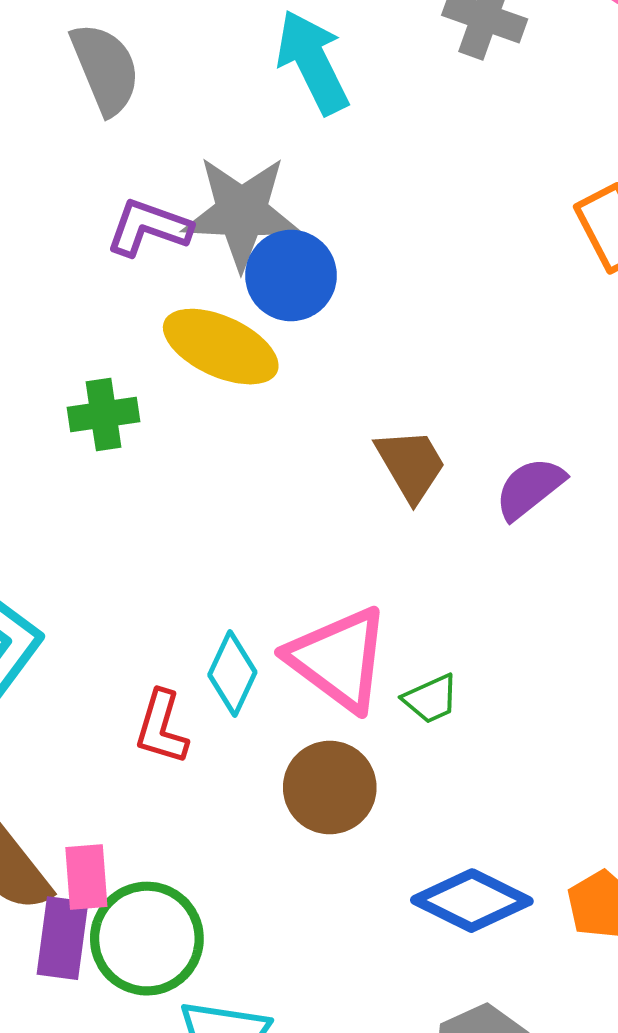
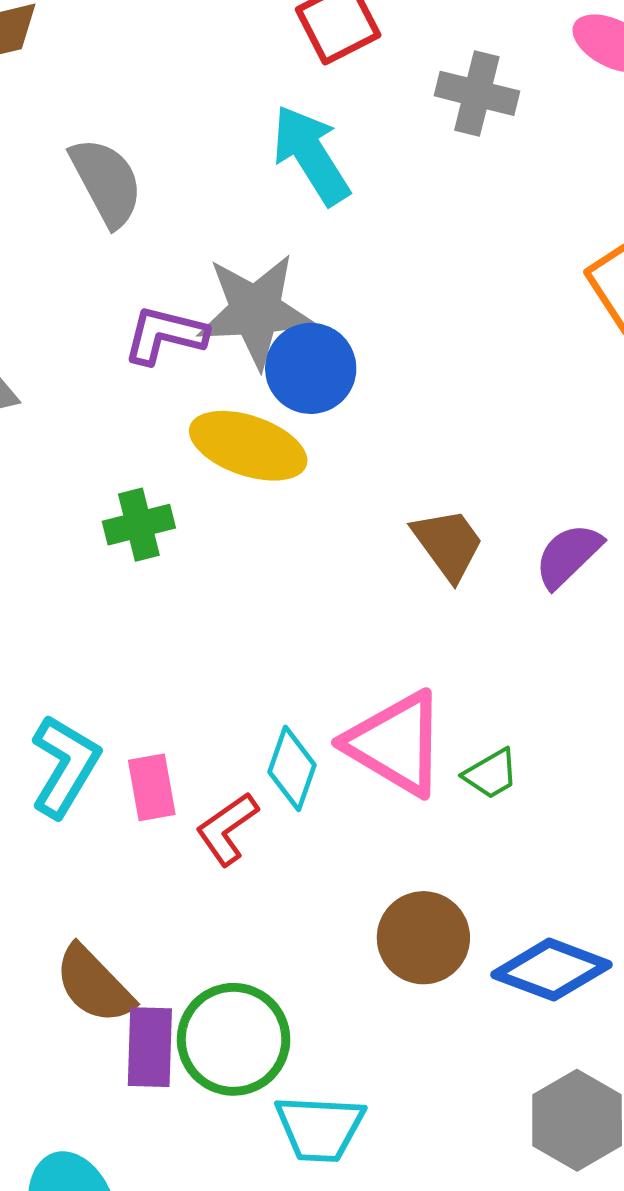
red L-shape: (161, 727) -> (227, 829), turned 44
brown circle: (330, 787) -> (423, 938), moved
pink rectangle: (86, 877) -> (152, 787), moved

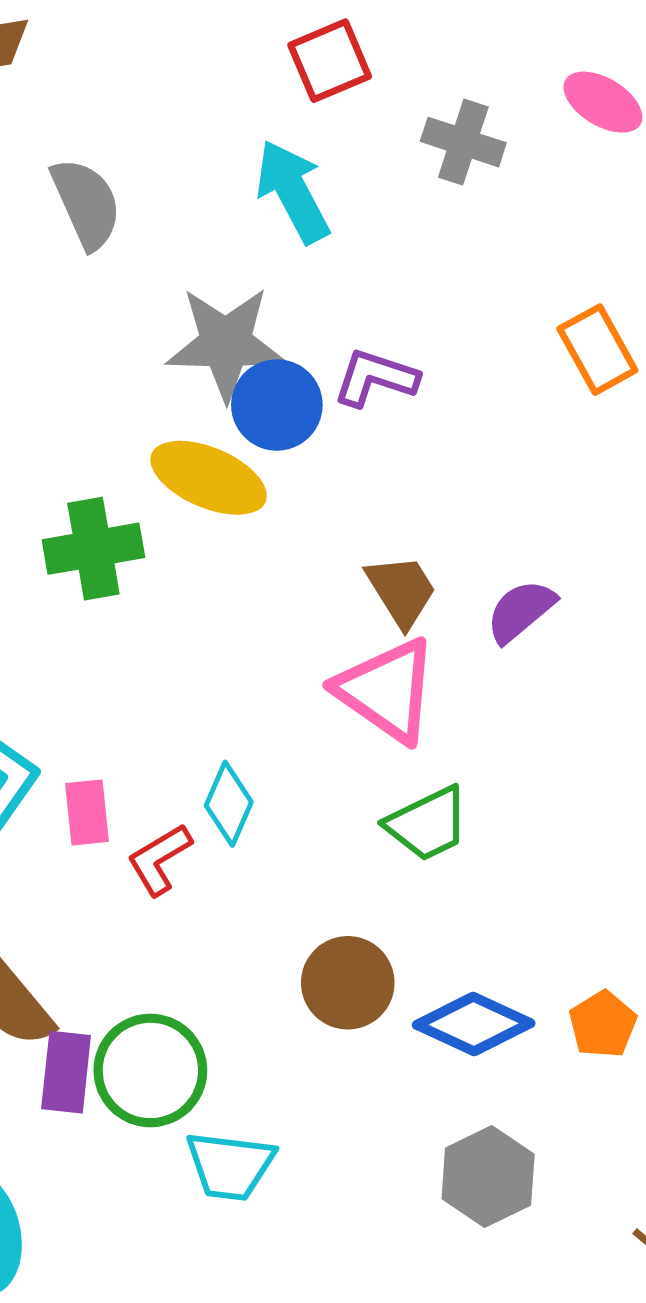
purple L-shape: (165, 335) -> (376, 378), moved
green cross: (139, 525) -> (93, 549), size x1.4
pink triangle: (396, 743) -> (387, 690), moved
green trapezoid: (491, 774) -> (427, 824), size x1.5

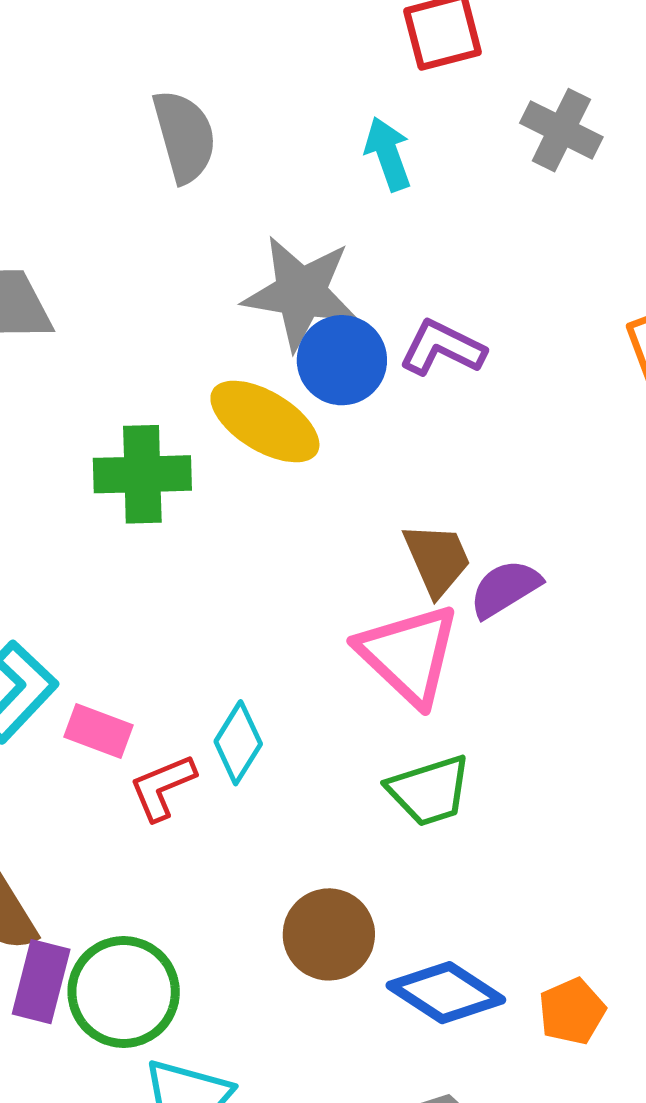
cyan arrow: (293, 191) -> (388, 154), size x0.7
purple semicircle: (521, 611) -> (505, 589), moved
pink rectangle: (87, 812) -> (99, 731), turned -72

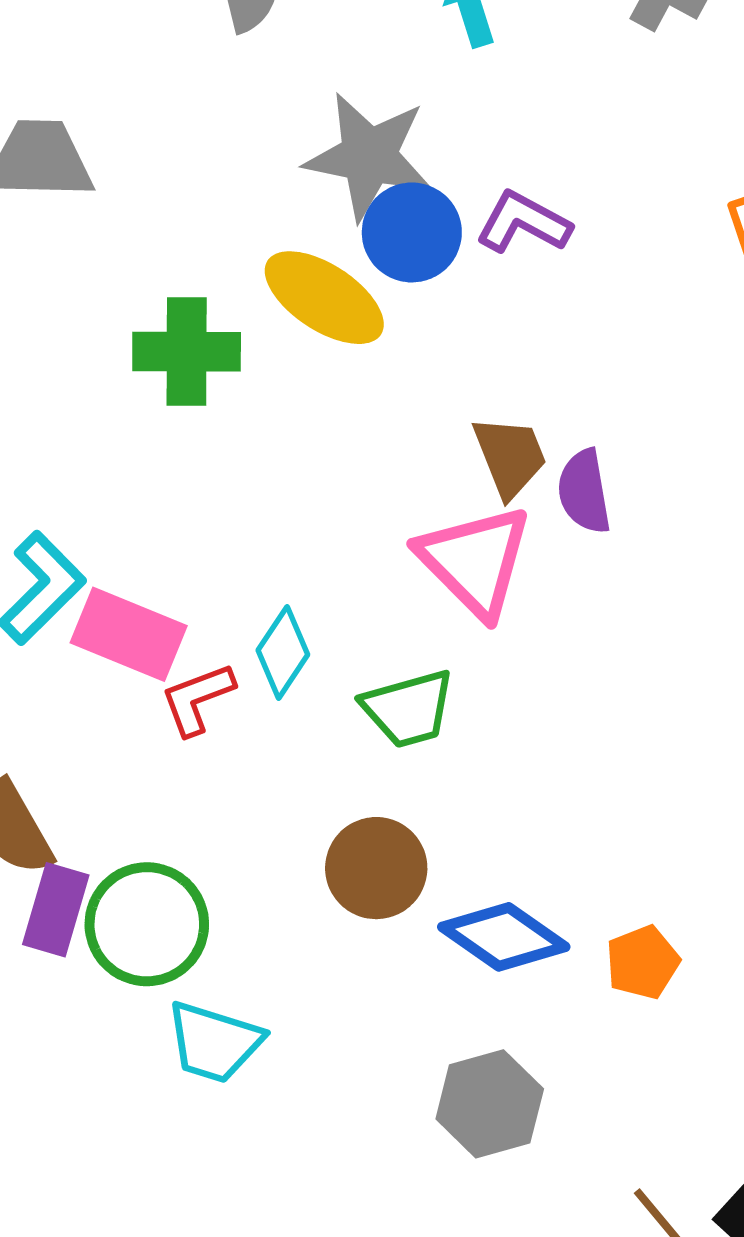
purple semicircle: (505, 589) -> (584, 491), turned -70
pink rectangle: (99, 731) -> (129, 634), size x1.5
green trapezoid: (429, 791) -> (408, 709), moved

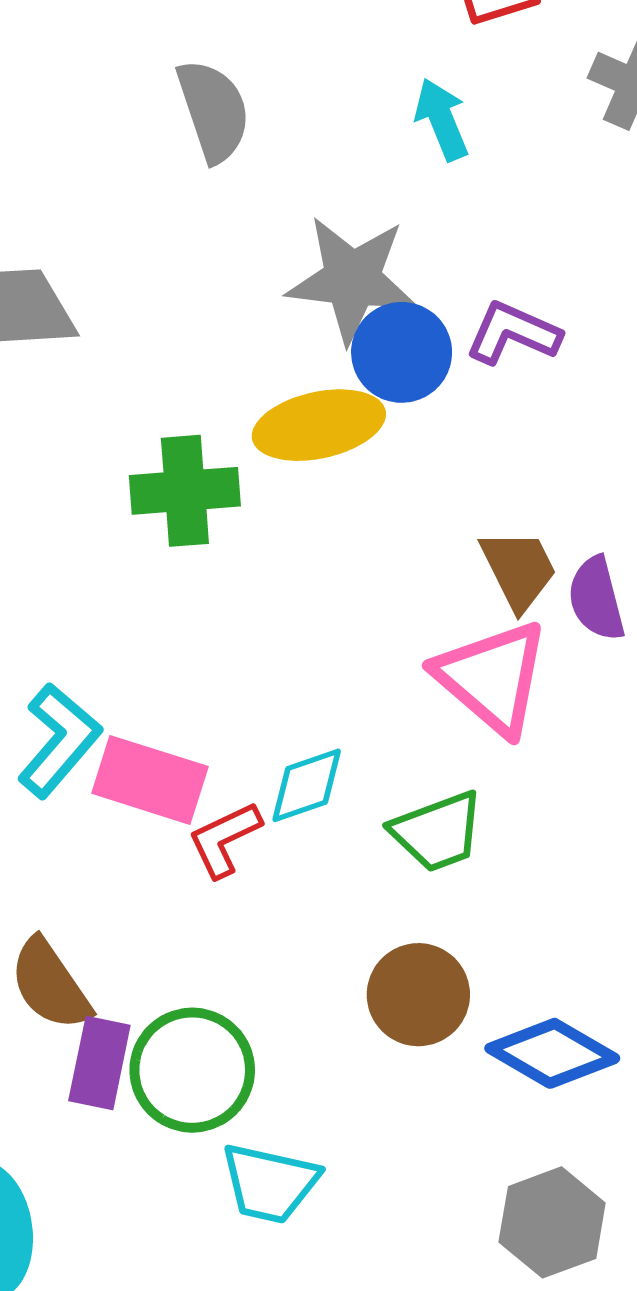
yellow ellipse: (324, 298) -> (319, 425), turned -41
cyan diamond: (283, 652) -> (307, 785), turned 42

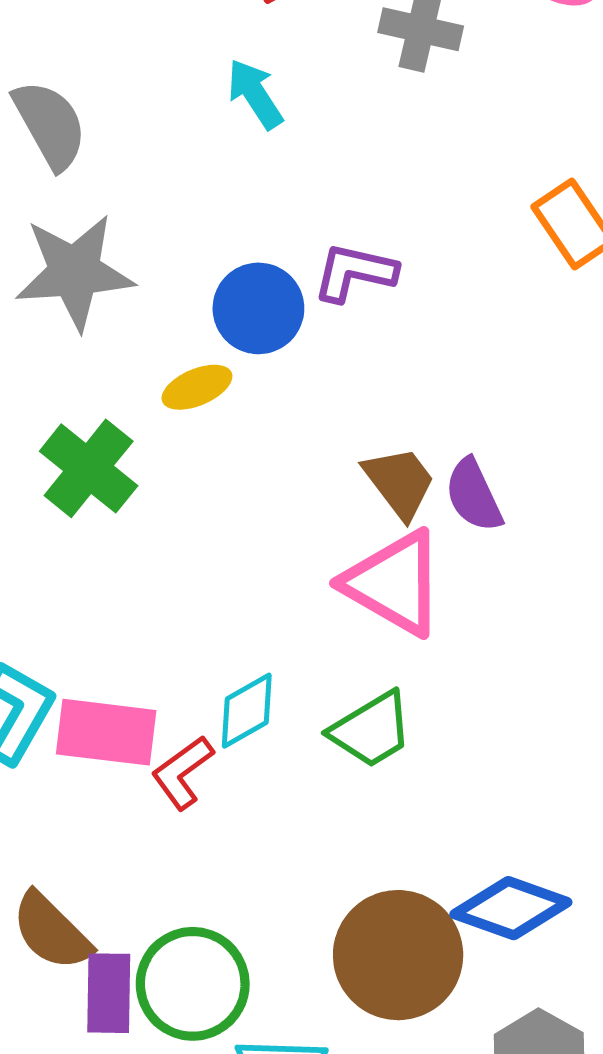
gray star: (352, 279) -> (75, 272), moved
yellow ellipse: (319, 425) -> (197, 387), size x0.6
green cross: (185, 491) -> (89, 468), turned -36
brown circle: (418, 995) -> (398, 955), moved, size x1.4

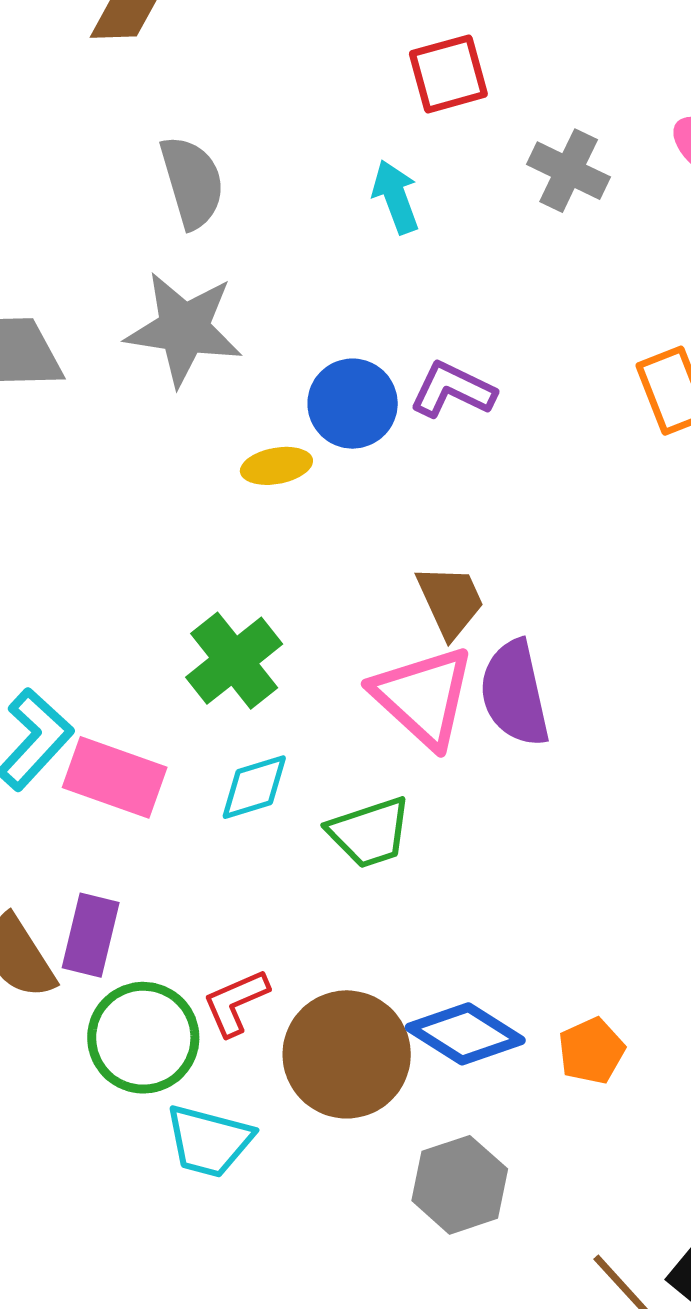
green cross: (89, 468) -> (234, 661), moved
purple semicircle: (474, 495) -> (515, 693), moved, size x1.4
red L-shape: (183, 772) -> (236, 1002), moved
purple rectangle: (109, 993) -> (91, 935), moved

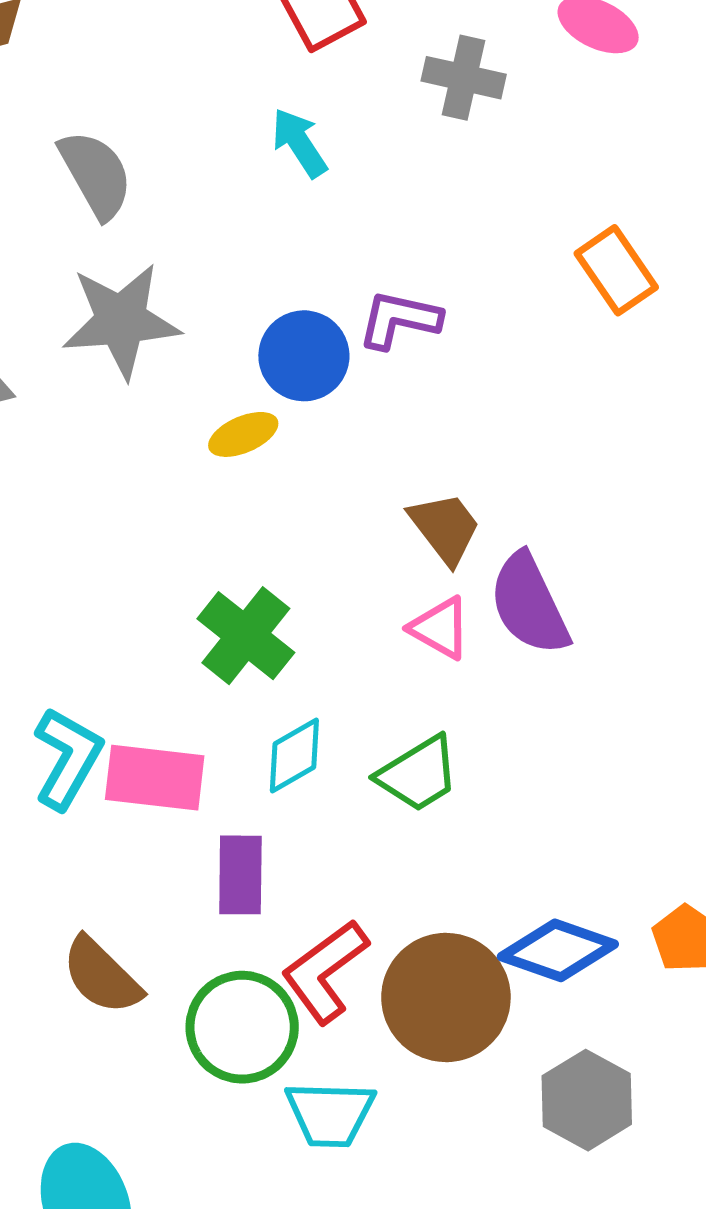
pink triangle: (423, 697) -> (440, 628), size x0.6
purple rectangle: (91, 935) -> (240, 875), moved
red L-shape: (236, 1002) -> (325, 971), size x1.4

